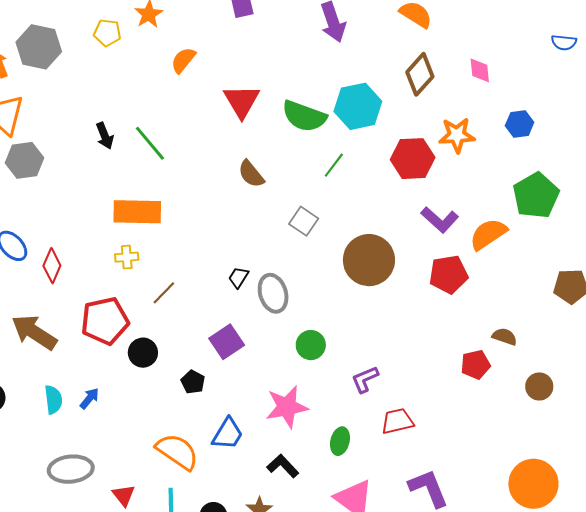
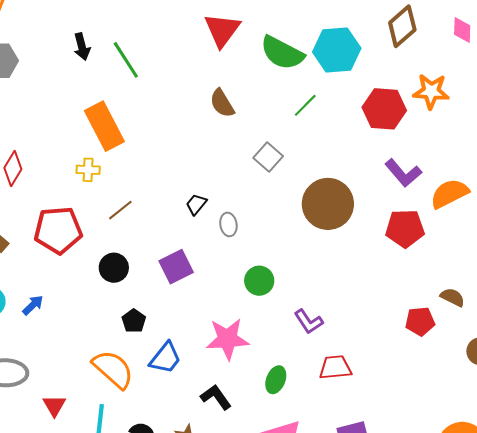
orange rectangle: (137, 212) -> (104, 126), turned 54
gray ellipse: (273, 293) -> (228, 224), size x0.6
black circle: (143, 353) -> (114, 268), moved
purple L-shape: (365, 379) -> (309, 322), turned -108
black pentagon: (193, 382) -> (134, 321), moved

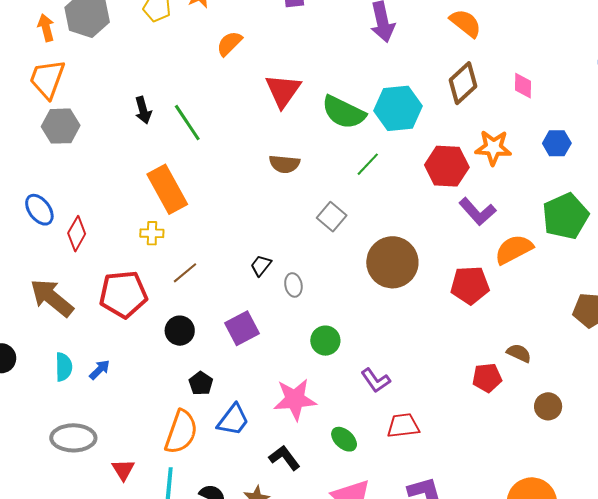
brown semicircle: (222, 103) -> (285, 164), turned -52
purple L-shape: (403, 173) -> (477, 212), moved
orange semicircle: (113, 369) -> (181, 432), turned 69
green ellipse: (276, 380) -> (344, 439), turned -68

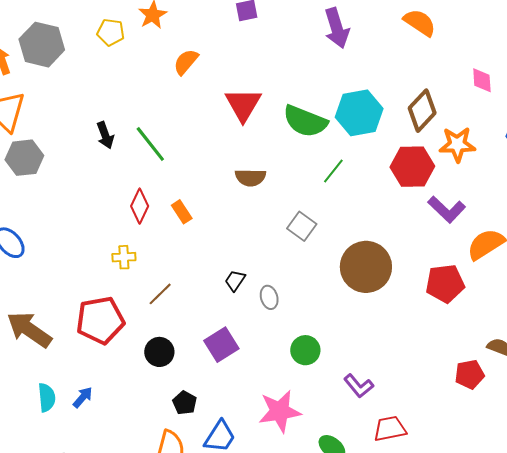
brown diamond: (463, 83) -> (422, 111), moved
orange rectangle: (167, 189) -> (182, 212), moved, size x0.5
red diamond: (77, 234) -> (140, 206), moved

